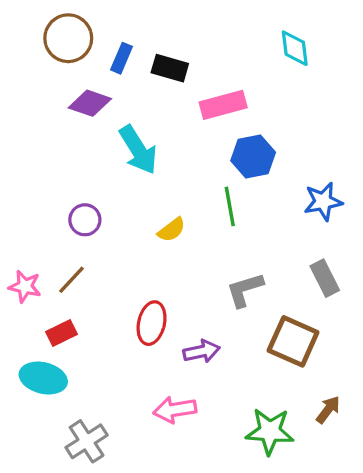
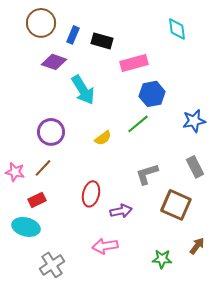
green line: (230, 206) -> (138, 124), turned 60
purple circle: (85, 220) -> (51, 132), size x1.4
green star: (270, 431) -> (162, 259), size x0.7

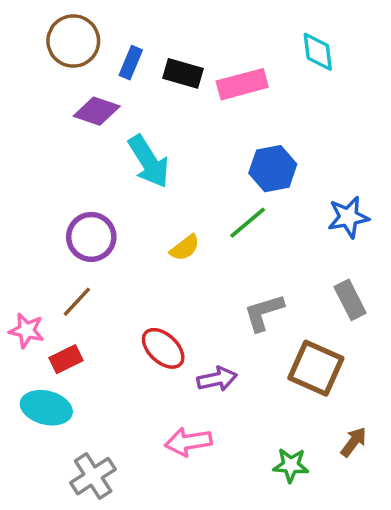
pink rectangle: (134, 63) -> (242, 84), moved
pink star: (15, 172) -> (27, 330), moved
red ellipse: (91, 194) -> (163, 348), turned -60

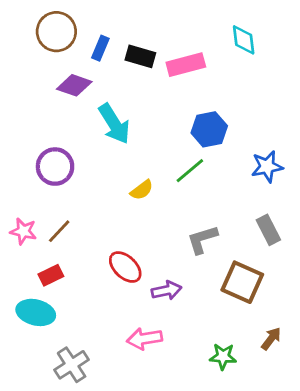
purple circle: (91, 237) -> (55, 167), moved
pink star: (27, 330) -> (23, 231), moved

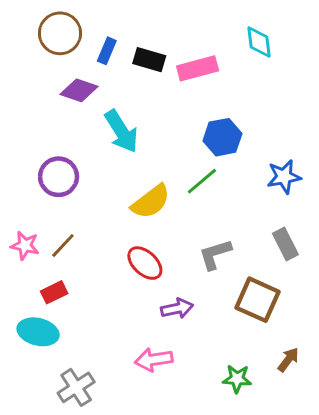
yellow semicircle: (142, 190) -> (151, 202), size x1.6
red ellipse: (125, 267) -> (145, 263), moved

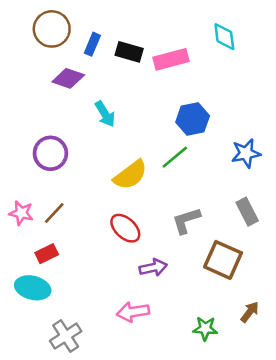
cyan arrow: (121, 131) -> (105, 114), size x0.7

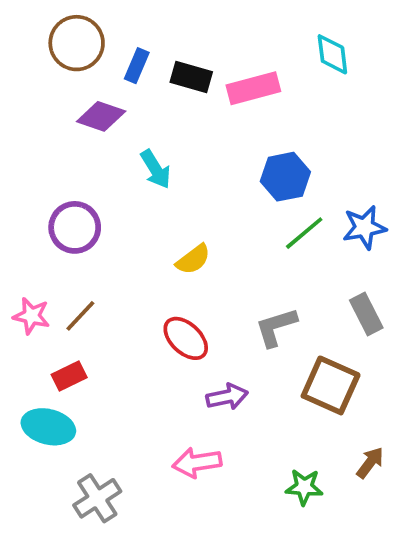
green line: (175, 157) -> (304, 233), moved
yellow semicircle: (130, 175) -> (193, 259), size x0.7

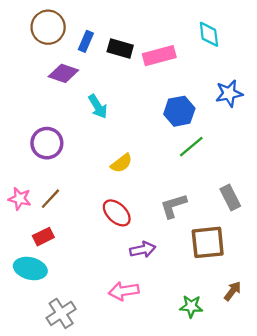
blue star: (364, 227) -> (229, 93), moved
brown square: (331, 385) -> (208, 242), turned -30

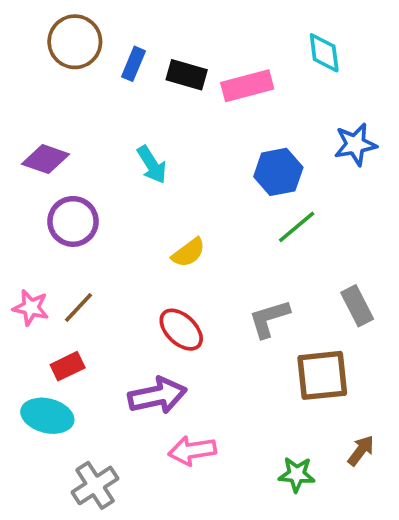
purple diamond: (63, 73) -> (46, 159), moved
purple arrow: (143, 250) -> (157, 396), moved, size x1.4

